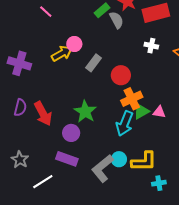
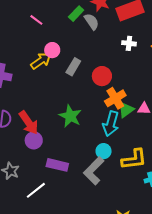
pink line: (46, 12) -> (36, 20), moved
purple circle: (71, 133) -> (34, 140), moved
cyan circle: (119, 159) -> (104, 151), moved

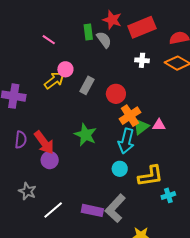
green rectangle: (76, 14) -> (88, 32), turned -49
purple rectangle: (57, 165) -> (92, 210), moved
gray L-shape: (94, 171) -> (115, 208), moved

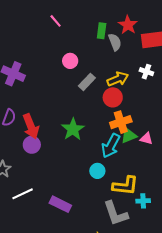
pink line: (49, 40) -> (56, 21), moved
yellow arrow: (54, 80) -> (118, 79), moved
cyan cross: (168, 195) -> (143, 201), moved
gray L-shape: (115, 208) -> (116, 213), moved, turned -76

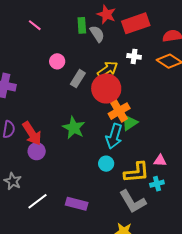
red circle: (113, 97) -> (106, 89), size x1.5
pink triangle: (146, 139) -> (160, 161), moved

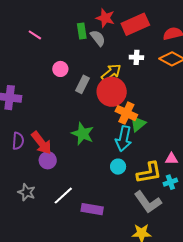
orange cross: (119, 111) -> (126, 113), turned -30
white line: (38, 201) -> (63, 196), moved

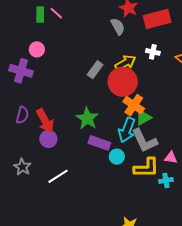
green rectangle: (82, 31) -> (40, 15), moved
pink circle: (60, 69) -> (37, 49), moved
gray L-shape: (148, 202) -> (144, 141), moved
purple rectangle: (92, 209) -> (99, 143), moved

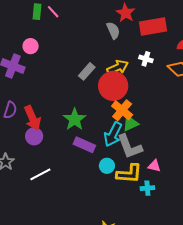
cyan circle: (117, 157) -> (107, 166), moved

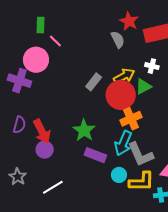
pink line: (53, 12) -> (55, 41), moved
pink circle: (31, 46) -> (36, 60), size x1.6
orange cross: (122, 110) -> (131, 119), turned 30
green triangle: (131, 123) -> (143, 86), moved

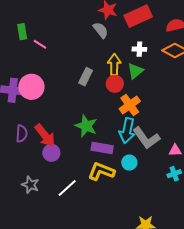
pink circle: (36, 60) -> (31, 87), moved
yellow arrow: (124, 76) -> (114, 65), turned -50
red circle: (121, 95) -> (115, 84), size x0.6
yellow L-shape: (142, 182) -> (101, 171), moved, turned -148

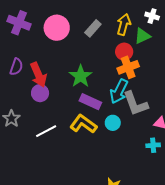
red circle: (115, 84) -> (124, 52), moved
pink circle: (31, 87) -> (57, 28), moved

